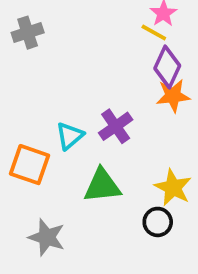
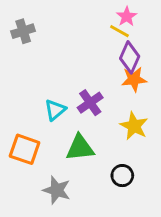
orange square: (29, 165) -> (25, 149), moved
yellow star: (173, 188) -> (134, 126), moved
gray star: (47, 237) -> (57, 190), moved

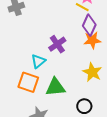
purple cross: (90, 103) -> (57, 44), moved
orange square: (25, 149) -> (28, 82), moved

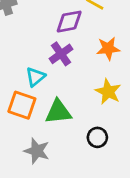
purple diamond: (89, 25) -> (69, 22), moved, turned 55

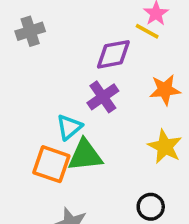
green triangle: (58, 112) -> (85, 155), moved

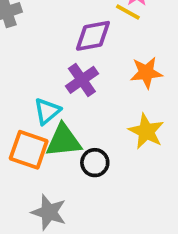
black circle: (151, 207) -> (95, 163), moved

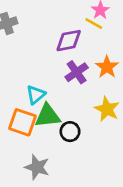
orange star: (146, 73) -> (107, 67), turned -30
purple cross: (82, 80) -> (77, 72), moved

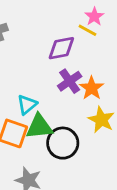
orange star: (107, 67) -> (92, 88), moved
black circle: (70, 132) -> (63, 143), size x1.5

